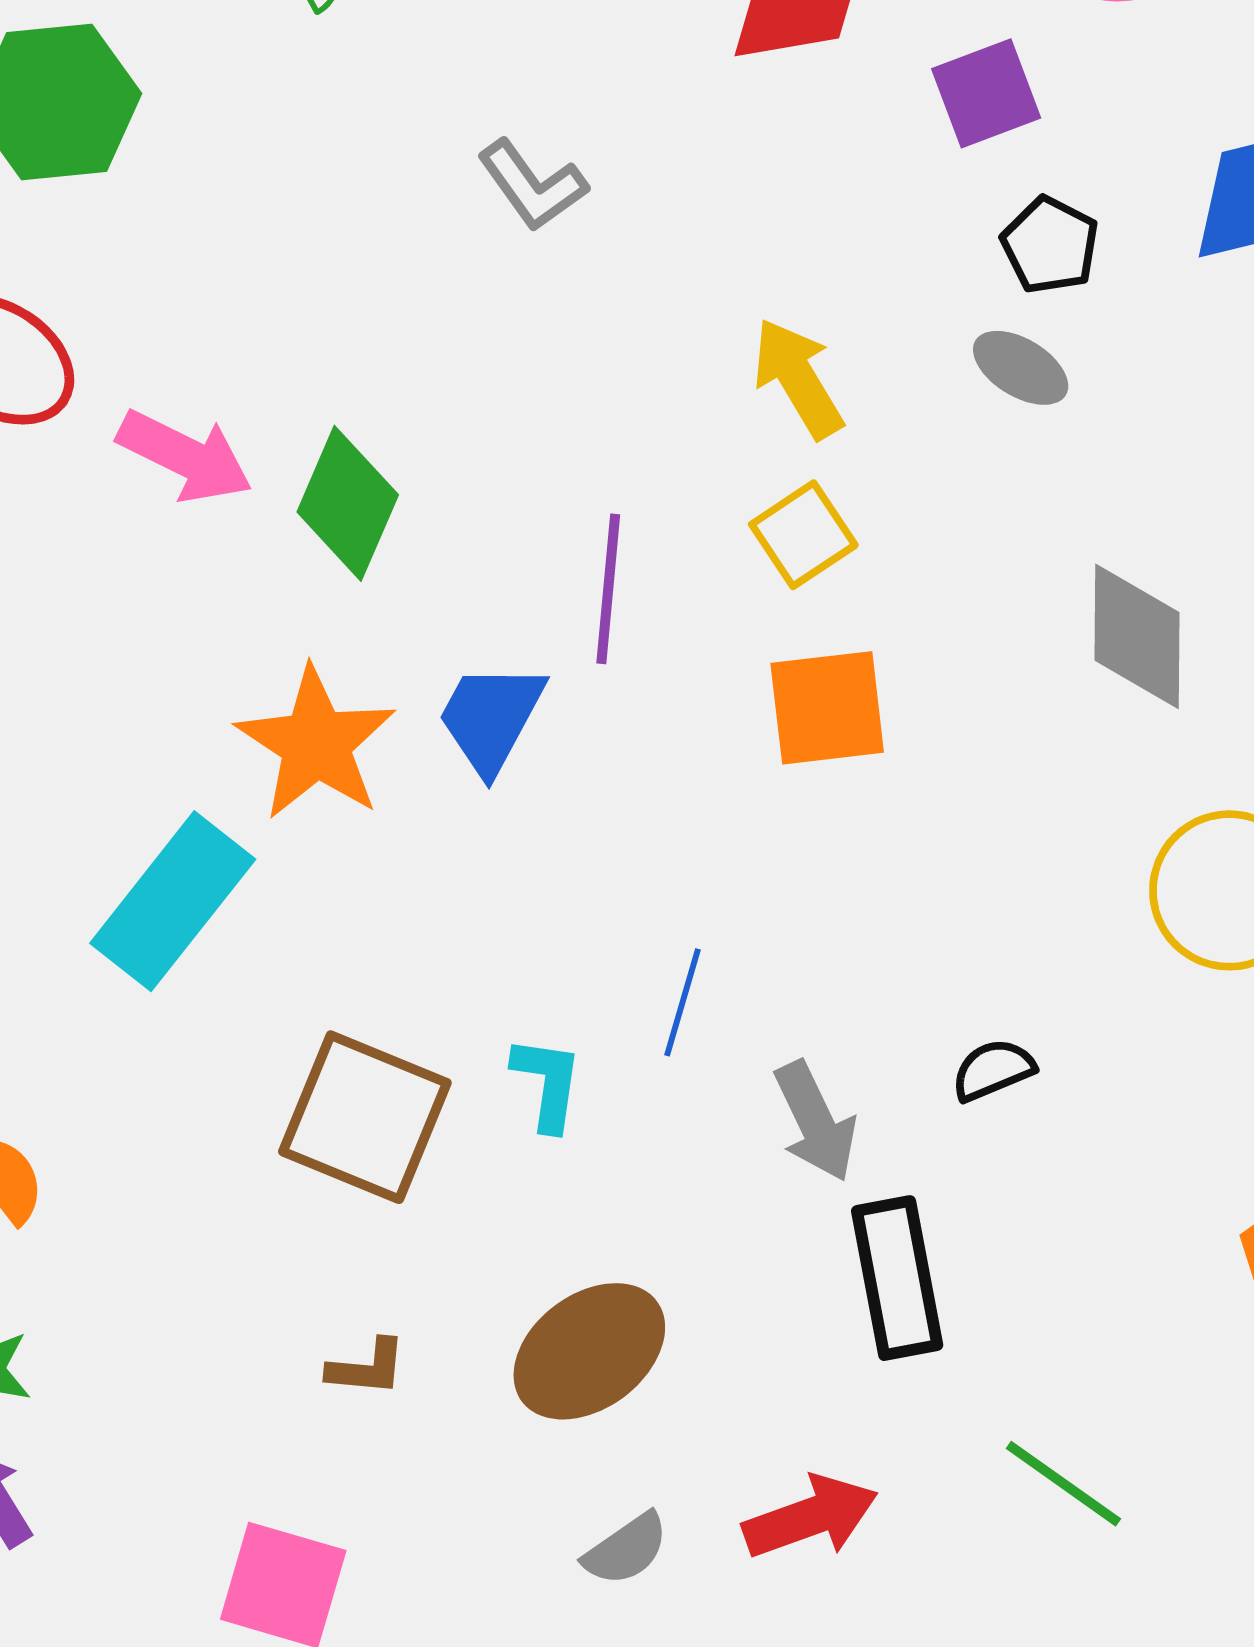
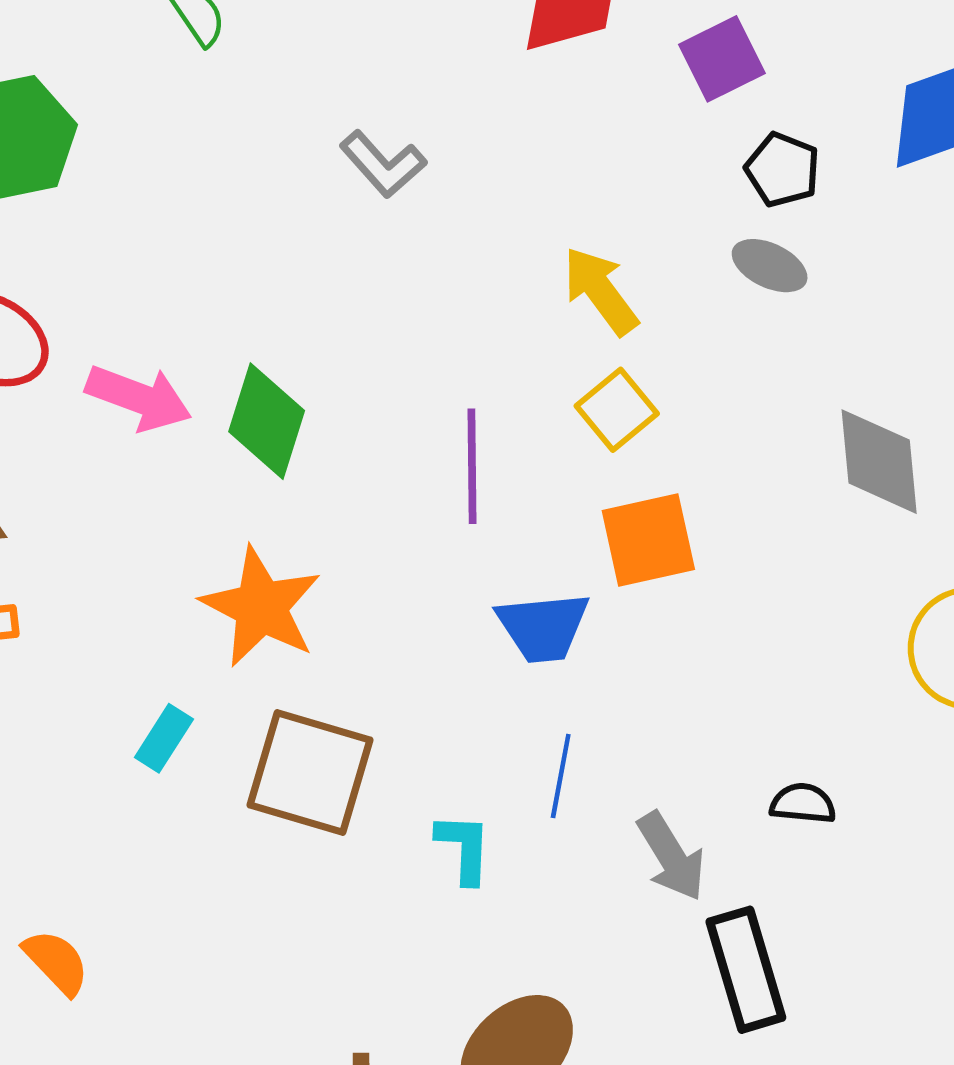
blue trapezoid: (491, 718) -> (543, 627), moved, turned -118
cyan rectangle: (173, 901) -> (164, 738), size x0.5
black semicircle: (993, 1070) -> (803, 803), turned 34
brown square: (365, 1117) -> (310, 773), moved

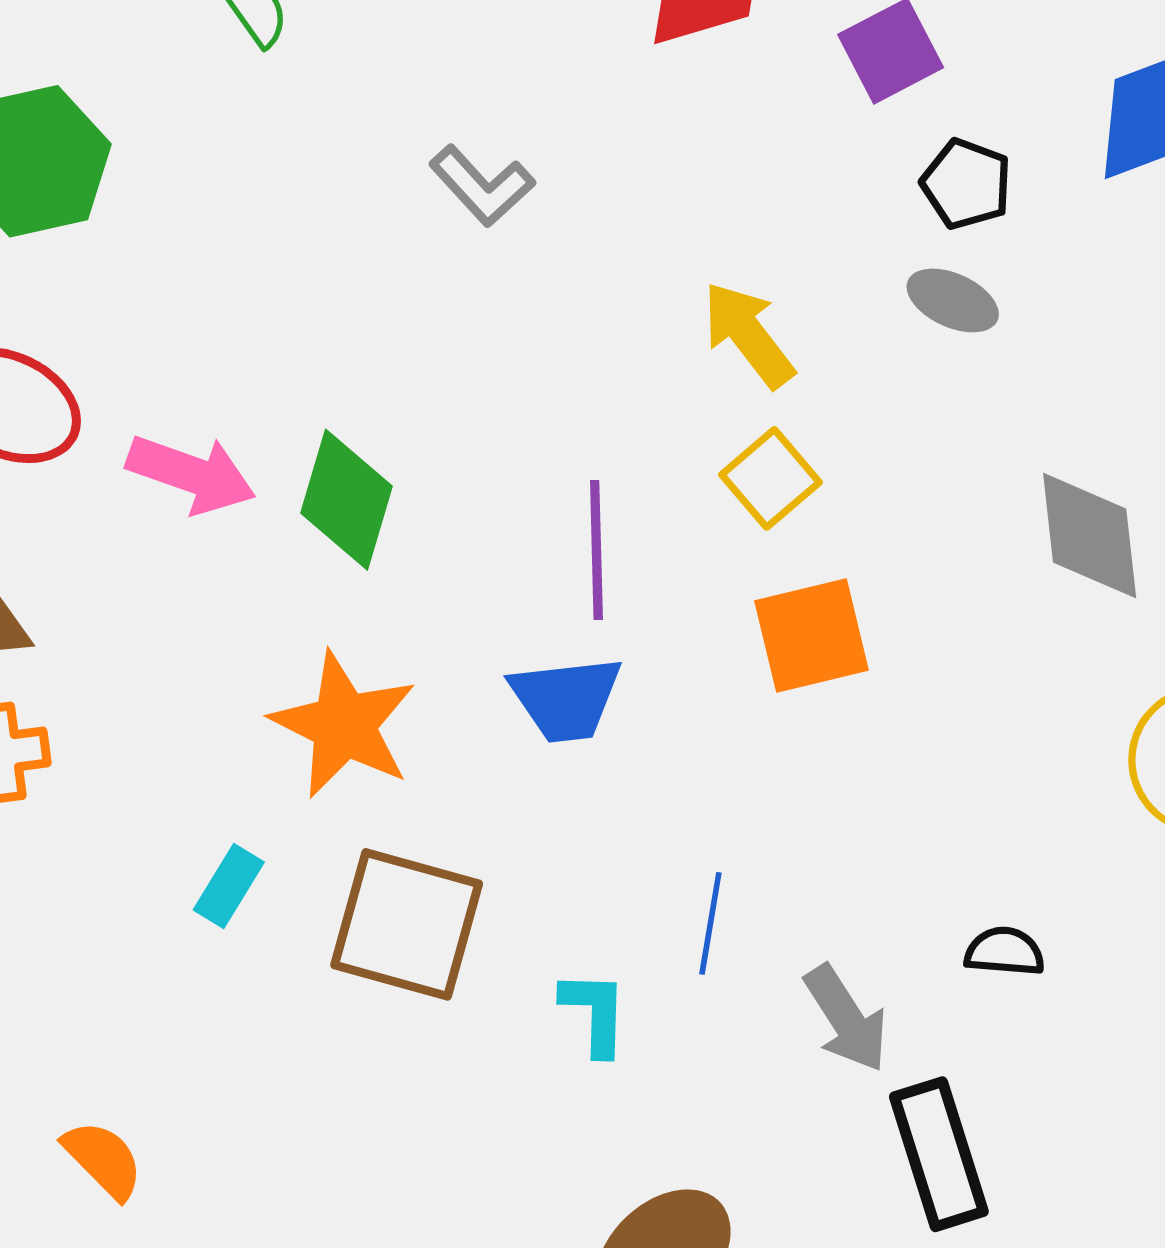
blue trapezoid: (543, 627) -> (566, 699), moved

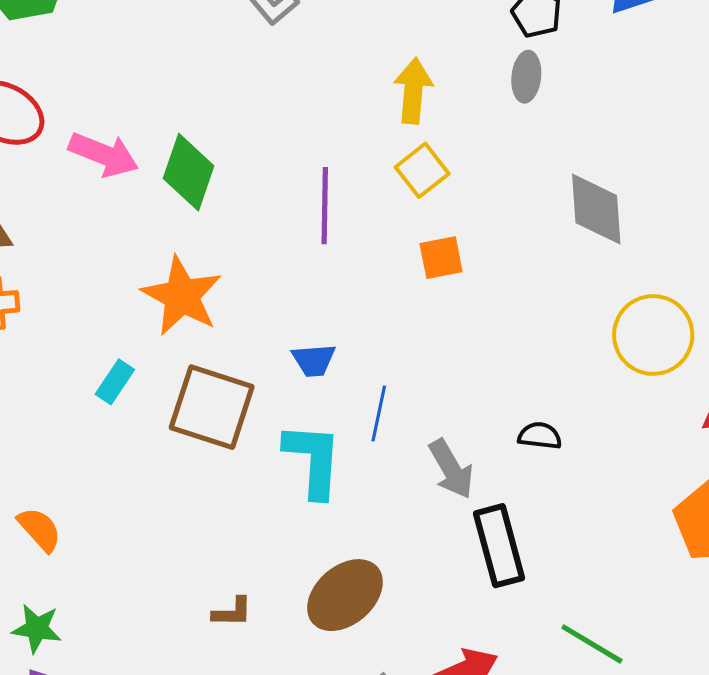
gray ellipse: (953, 300) -> (526, 77), turned 69
yellow arrow: (748, 335) -> (413, 91), turned 40
orange square: (812, 636) -> (441, 258), size x0.7
blue trapezoid: (566, 699) -> (314, 360), moved, size x0.7
cyan L-shape: (595, 1013) -> (313, 460), size x1.6

